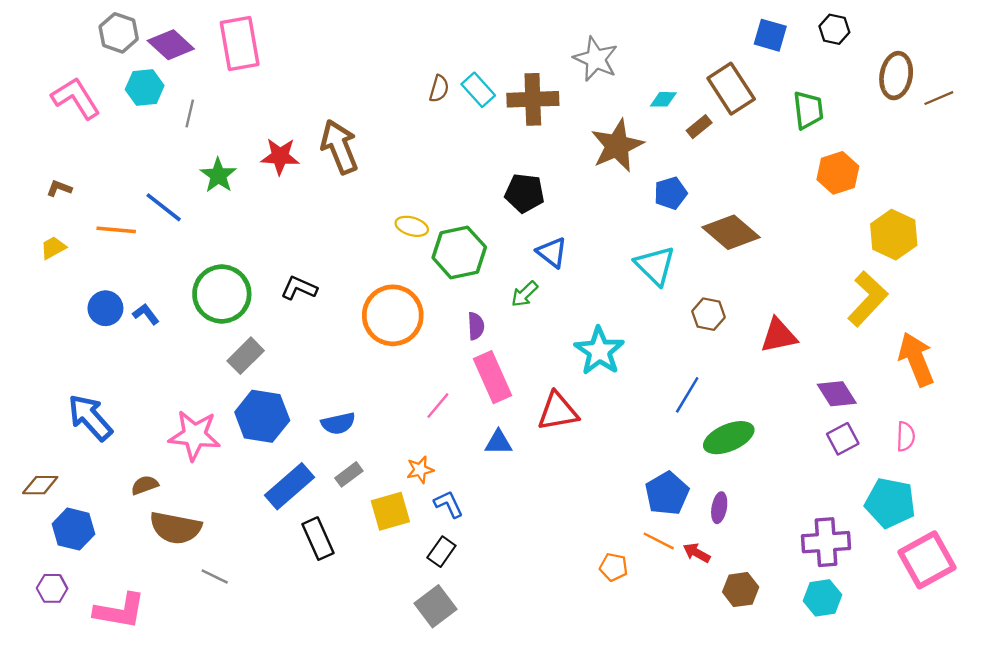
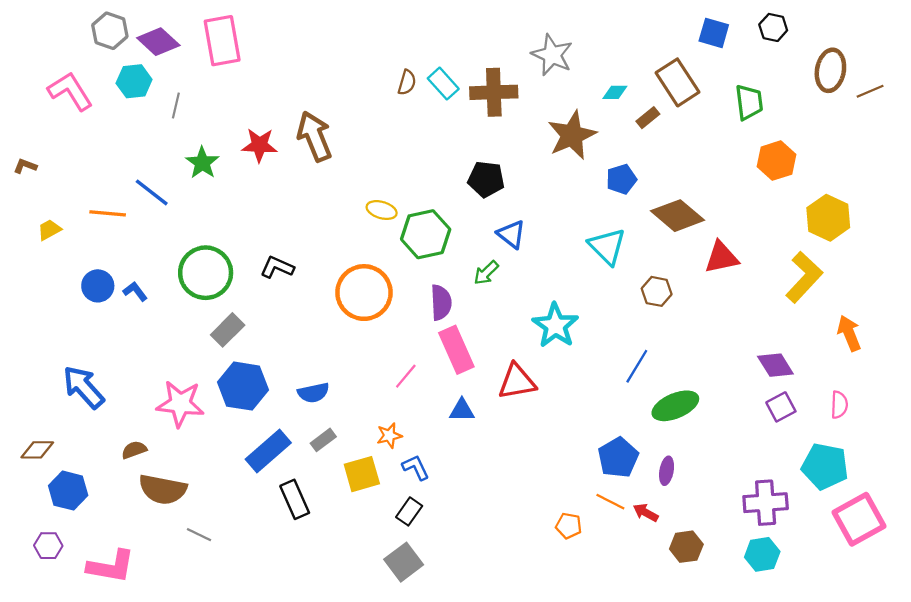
brown L-shape: (59, 188) -> (25, 166), moved
purple semicircle: (476, 326) -> (441, 302), size x1.4
red triangle: (779, 336) -> (722, 257), moved
orange arrow: (916, 359) -> (849, 333), size x0.7

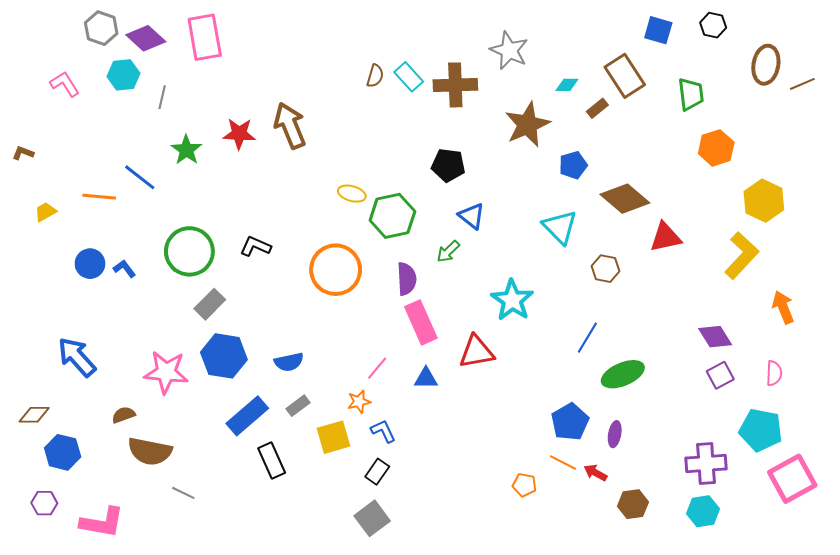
pink L-shape: (70, 91) -> (65, 84), size x0.7
pink line: (406, 376) -> (377, 368), moved

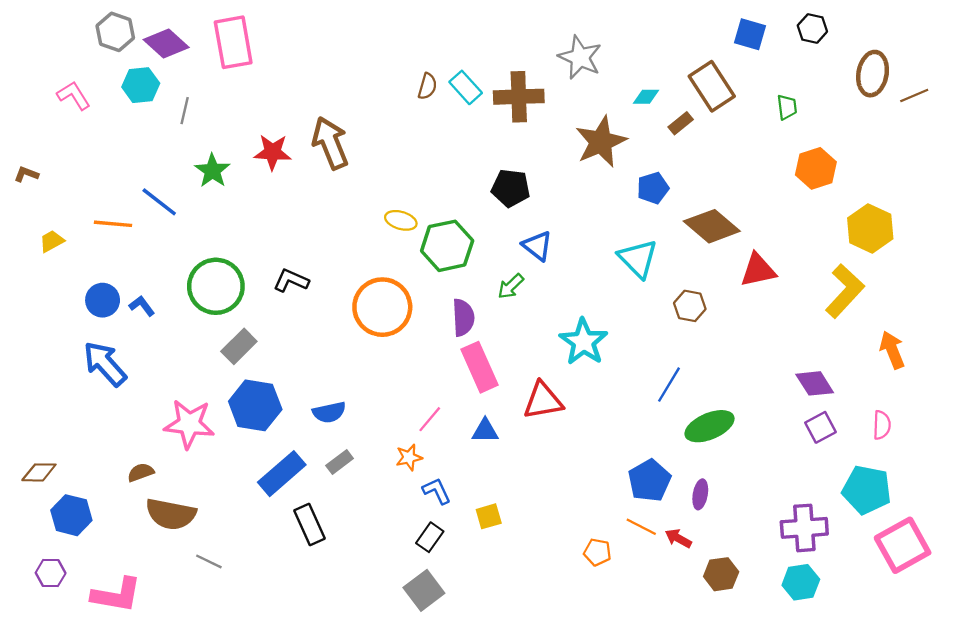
green trapezoid: (691, 94) -> (787, 107), size x0.7
blue arrow: (77, 357) -> (105, 364), moved
yellow square: (334, 437) -> (489, 516), moved, size x0.7

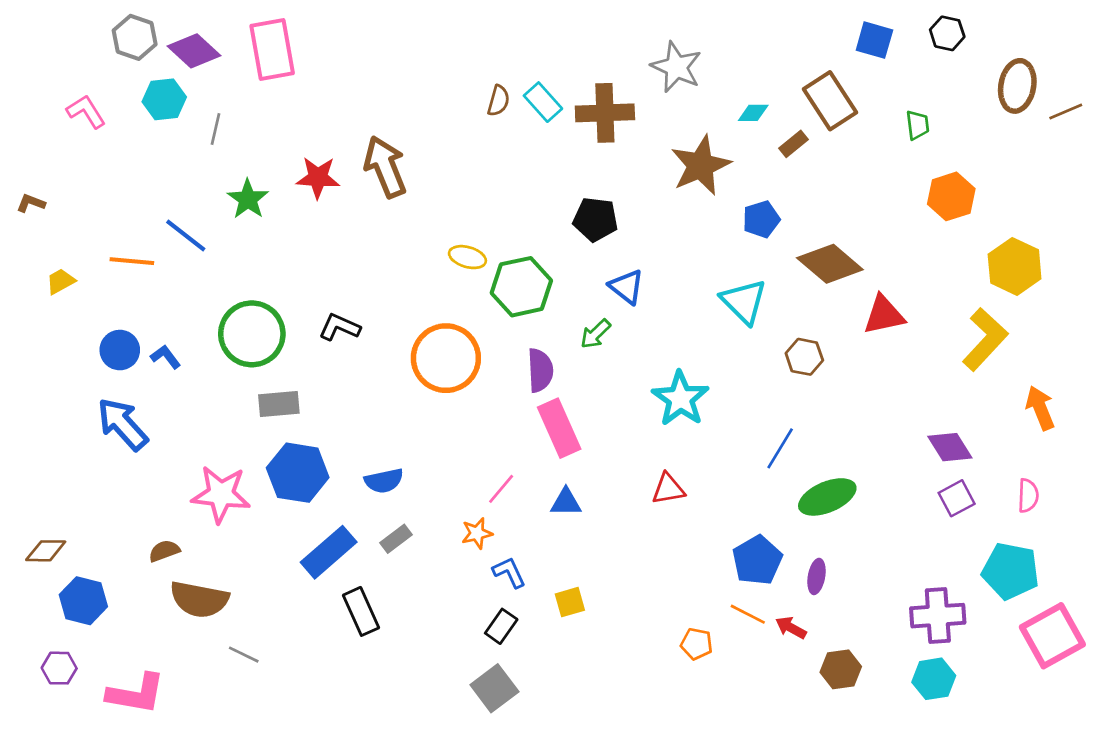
gray rectangle: (239, 346) -> (279, 404), turned 40
red triangle: (543, 401) -> (668, 489), moved, size x0.7

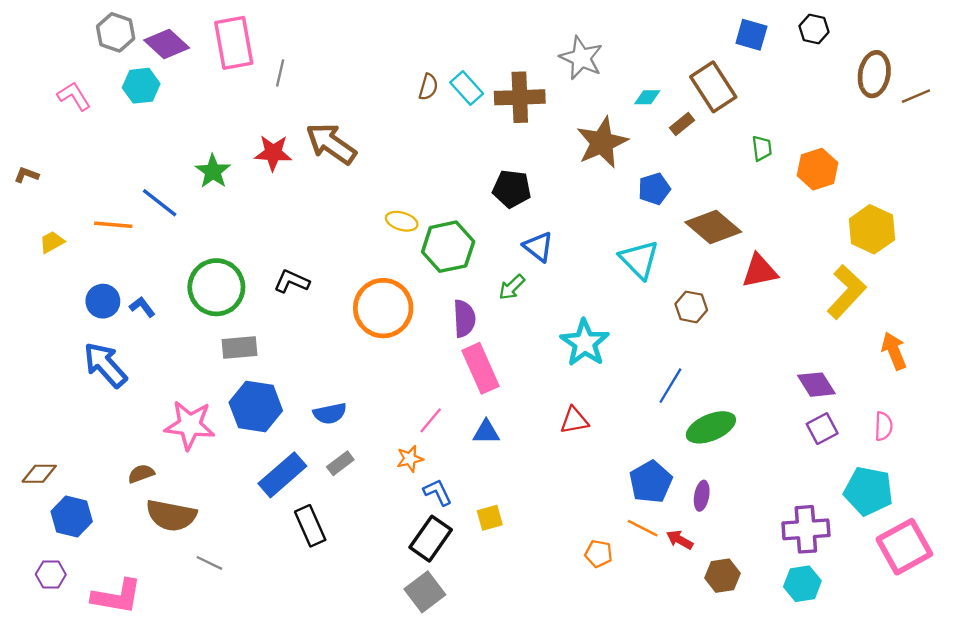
green trapezoid: (918, 125) -> (762, 148), moved
gray line: (215, 129) -> (280, 73), moved
brown arrow: (385, 167) -> (331, 144), turned -33
black rectangle: (501, 626) -> (431, 539), size x1.5

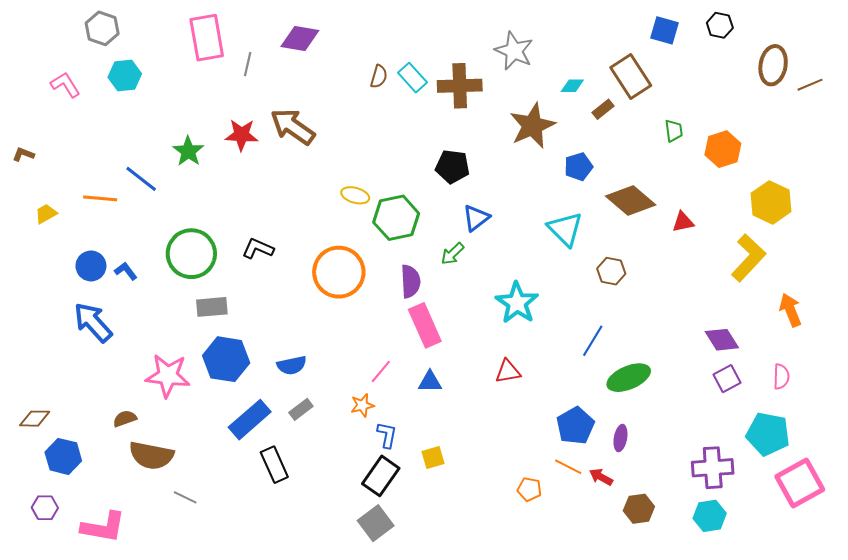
purple diamond: (167, 44) -> (300, 39), moved, turned -33
blue triangle: (538, 247) -> (476, 218), turned 44
red triangle: (760, 271) -> (683, 222), moved, size x0.7
blue L-shape: (438, 492) -> (387, 435), turned 36

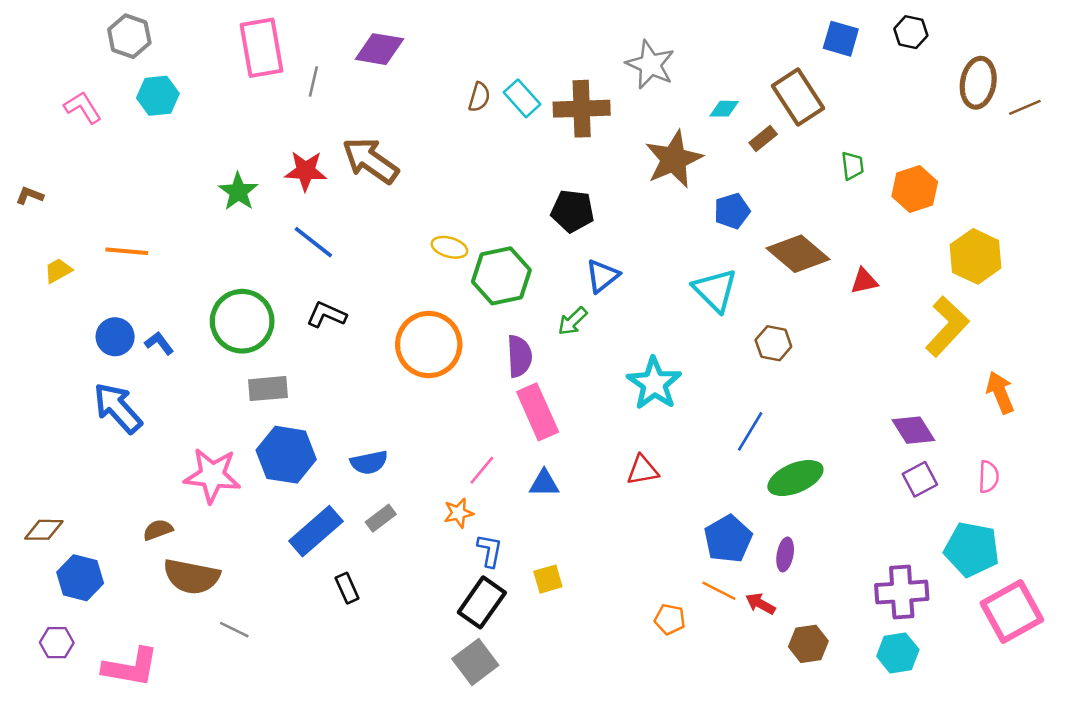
blue line: (141, 179) -> (313, 242), moved
black rectangle: (274, 465) -> (347, 588), size x0.7

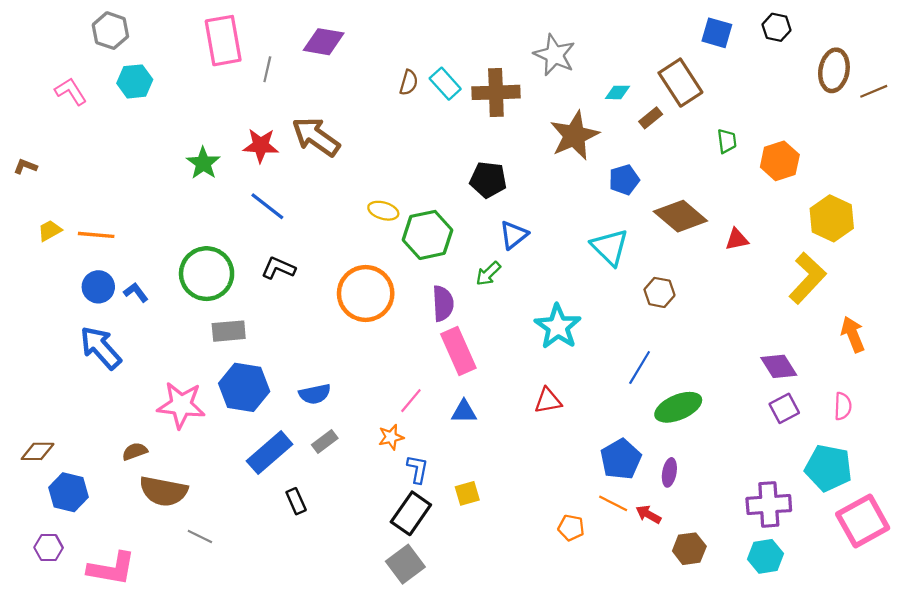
orange line: (127, 251) -> (96, 235), moved

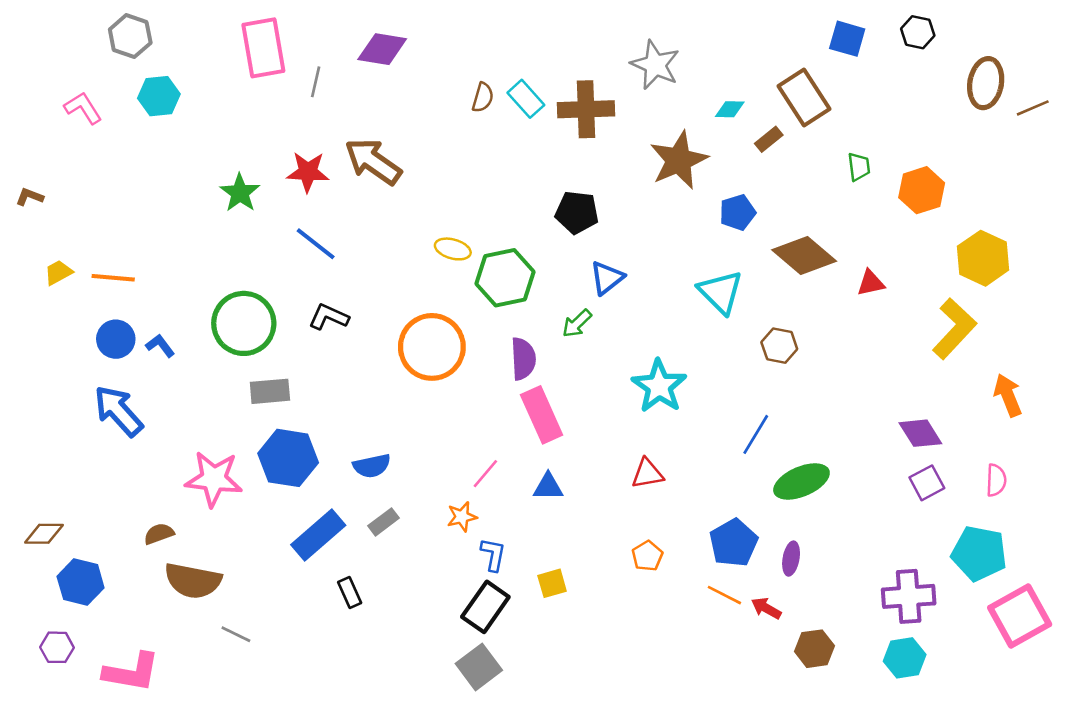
orange pentagon: (571, 528) -> (647, 556), moved, turned 30

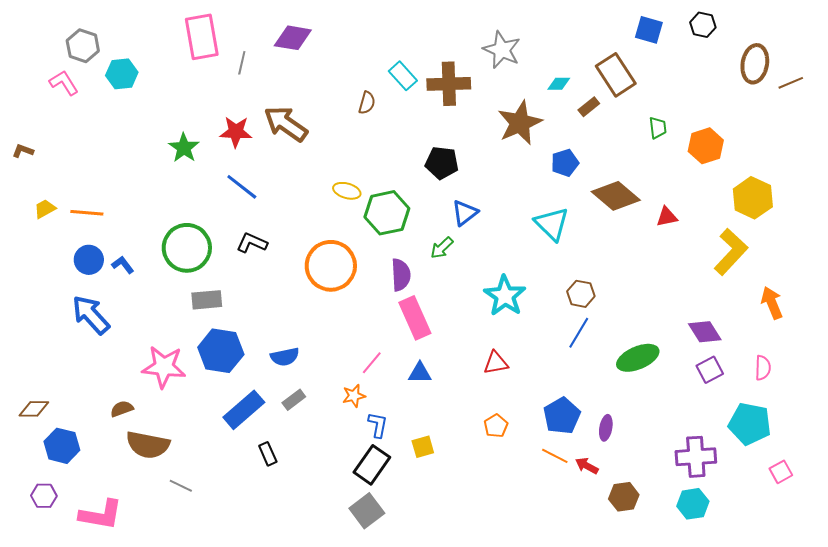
gray hexagon: (130, 36) -> (83, 46), moved
brown semicircle: (483, 97) -> (367, 103), moved
brown hexagon: (779, 346) -> (581, 294), moved
green ellipse: (801, 481) -> (638, 358), moved
pink square: (1020, 616) -> (781, 472), size x0.5

